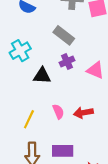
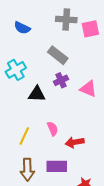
red arrow: (83, 113) -> (75, 142), moved

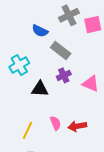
gray cross: (66, 19) -> (69, 15), turned -30
blue semicircle: (22, 28) -> (40, 31), moved
red arrow: (75, 142) -> (77, 126), moved

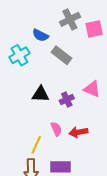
cyan cross: (19, 65) -> (19, 55), moved
purple cross: (64, 75) -> (67, 99), moved
yellow line: (27, 130) -> (36, 145), moved

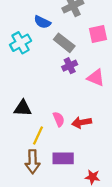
pink square: (94, 29) -> (98, 34), moved
black triangle: (40, 94) -> (23, 108), moved
purple cross: (67, 99) -> (70, 66), moved

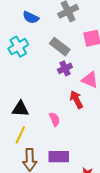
blue semicircle: (42, 22) -> (31, 17), moved
red arrow: (82, 122) -> (76, 100), moved, turned 72
yellow line: (38, 136) -> (20, 135), moved

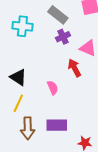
cyan cross: (18, 47) -> (22, 26), moved, turned 36
black triangle: (20, 109) -> (18, 77), turned 30

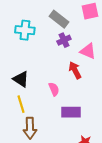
yellow line: (18, 103) -> (21, 104), turned -42
purple rectangle: (57, 125) -> (71, 112), moved

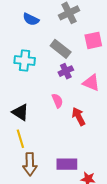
red arrow: (75, 70) -> (79, 117), moved
pink semicircle: (54, 89) -> (57, 101), moved
purple rectangle: (71, 112) -> (67, 164), moved

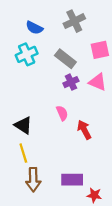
cyan cross: (25, 61) -> (27, 54), moved, turned -30
pink triangle: (91, 83) -> (98, 82), moved

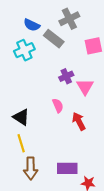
gray rectangle: (65, 59) -> (54, 39), moved
pink triangle: (98, 82) -> (85, 87), moved, turned 36

